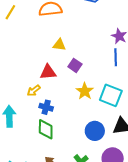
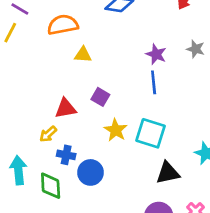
yellow triangle: (59, 45) -> (83, 55), moved
green diamond: (46, 129) -> (51, 186), moved
blue circle: (95, 131) -> (91, 172), moved

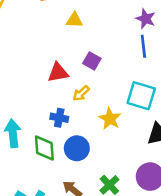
yellow star: (116, 130) -> (110, 119), moved
yellow arrow: (48, 134) -> (81, 93), moved
blue circle: (91, 172) -> (77, 148), moved

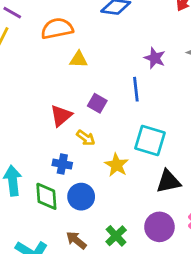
blue line: (143, 46) -> (136, 89), moved
red triangle: (58, 72) -> (61, 116), turned -30
yellow arrow: (81, 93) -> (86, 138), turned -102

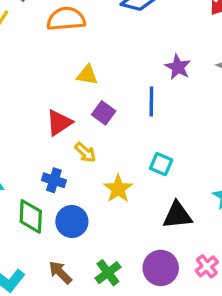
yellow triangle: (79, 59) -> (87, 75), moved
cyan square: (150, 140) -> (161, 164), size x0.6

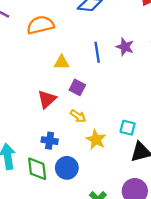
blue line: (151, 102) -> (97, 52), moved
yellow arrow: (85, 152) -> (78, 116), moved
cyan square: (161, 164) -> (128, 128), moved

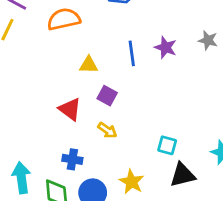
red triangle: (47, 99) -> (70, 109), turned -42
yellow star: (96, 140) -> (132, 182), moved

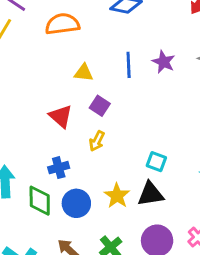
yellow arrow: (107, 130) -> (97, 141), turned 78
blue cross: (72, 159) -> (59, 168), turned -30
black triangle: (183, 175) -> (151, 194), moved

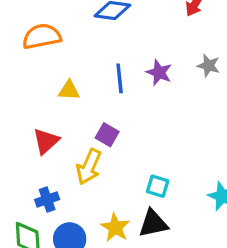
purple square: (100, 106) -> (107, 135), moved
red triangle: (61, 116) -> (46, 141), turned 40
yellow arrow: (97, 141) -> (89, 167), size x1.5

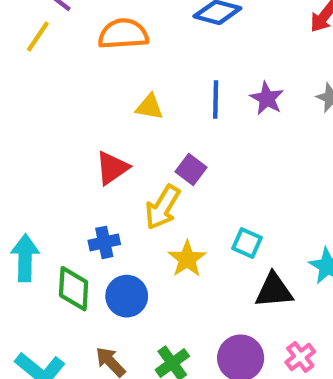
black triangle: (153, 223) -> (274, 290), moved
yellow star: (115, 227) -> (187, 259), moved

